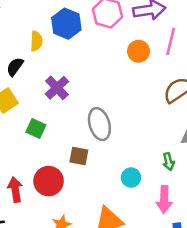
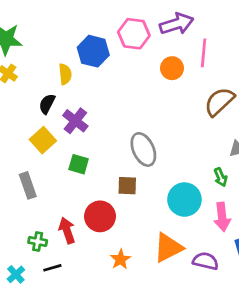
purple cross: (57, 88) -> (75, 121), moved
cyan circle: (131, 178) -> (184, 200), size x1.6

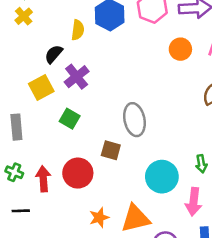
green cross: (38, 241) -> (14, 172), moved
orange star: (120, 259) -> (99, 218), moved

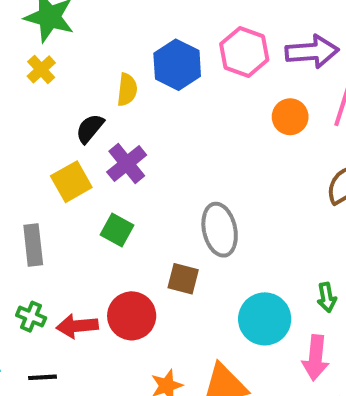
red arrow: (43, 179) -> (77, 326), turned -90

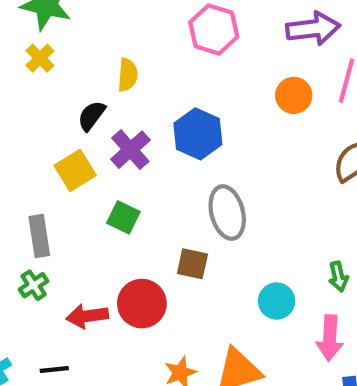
pink hexagon: (244, 52) -> (214, 30), moved
blue hexagon: (177, 65) -> (198, 134), moved
green cross: (31, 317) -> (34, 285), moved, turned 36
cyan circle: (265, 319) -> (277, 301), size x0.7

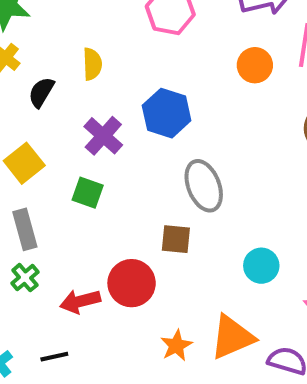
black semicircle: (92, 116) -> (41, 92), moved
yellow square: (75, 170) -> (24, 163), moved
green square: (123, 217) -> (88, 193), moved

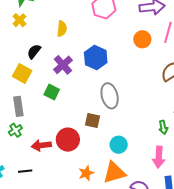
black semicircle: (41, 92) -> (34, 51), moved
yellow square: (24, 163) -> (22, 74), turned -30
cyan circle: (261, 266) -> (119, 145), moved

